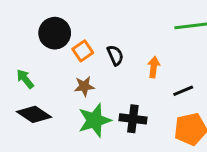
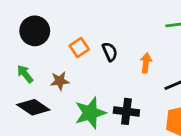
black circle: (55, 33) -> (35, 31), moved
brown star: (84, 86) -> (60, 81), moved

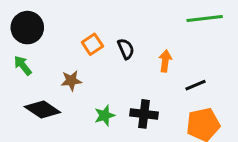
black circle: (35, 31) -> (27, 28), moved
green arrow: (25, 74) -> (23, 65), moved
green star: (90, 113) -> (105, 115), size x0.6

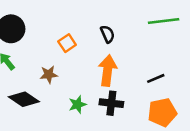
black semicircle: (126, 49) -> (107, 34), moved
orange arrow: (165, 61) -> (107, 71), moved, size x1.6

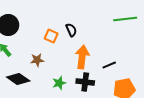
black semicircle: (107, 34) -> (71, 30), moved
orange square: (67, 43) -> (51, 36), turned -32
black line: (156, 78) -> (109, 65), moved

